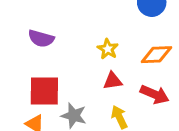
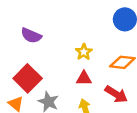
red square: (44, 91) -> (28, 78), turned 36

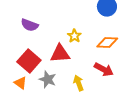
red triangle: (84, 78) -> (60, 54), moved, size x1.5

